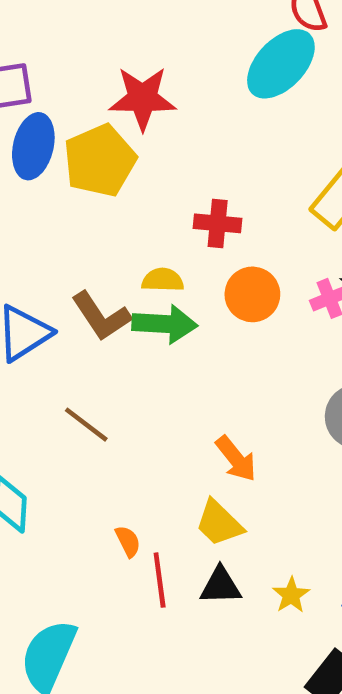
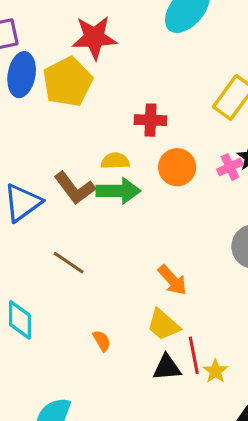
red line: (160, 580) -> (194, 355), moved

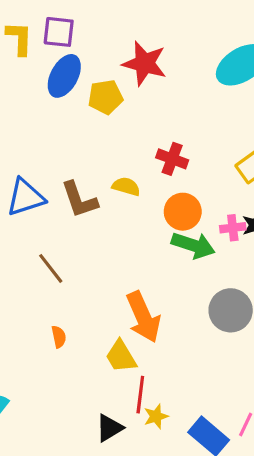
yellow pentagon: (68, 82) -> (106, 97), size x0.7
green arrow: (118, 191) -> (193, 245), moved
orange arrow: (172, 280) -> (143, 317), size x1.5
orange semicircle: (102, 341) -> (59, 337), moved
black triangle: (167, 367) -> (109, 428), moved, turned -44

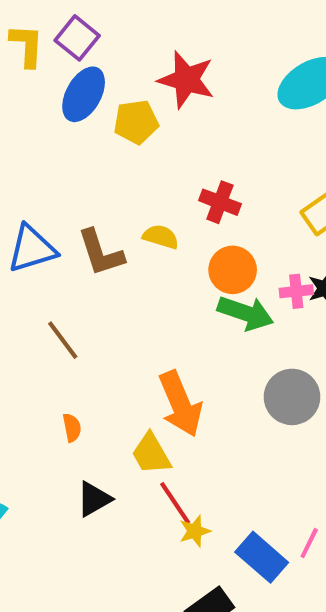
purple square: (59, 32) -> (77, 38), turned 32
red line: (140, 395) -> (175, 503), turned -42
black triangle: (109, 428) -> (94, 499), moved

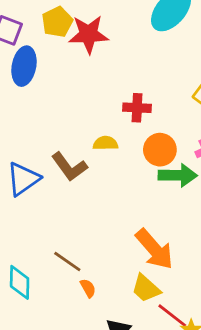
yellow pentagon: (136, 122) -> (57, 22), moved
brown line: (63, 340) -> (67, 261), moved

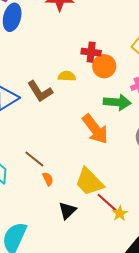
orange circle: (160, 150) -> (104, 66), moved
orange arrow: (154, 249) -> (95, 129), moved
yellow trapezoid: (146, 288) -> (89, 182), size x1.4

